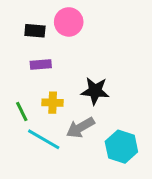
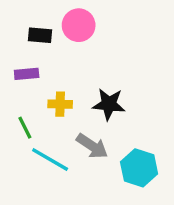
purple rectangle: (41, 65) -> (27, 74), moved
yellow cross: (53, 103) -> (60, 104), moved
gray arrow: (80, 128) -> (92, 146), turned -116

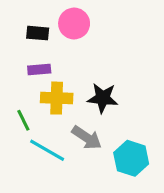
purple rectangle: (27, 74) -> (39, 69), moved
yellow cross: (60, 104) -> (57, 98), size x1.4

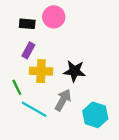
purple rectangle: (39, 69) -> (28, 50), turned -56
gray arrow: (87, 138) -> (63, 100), turned -95

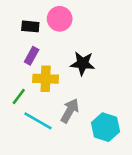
black star: (74, 71) -> (83, 63), moved
green line: (17, 87) -> (19, 97), turned 63

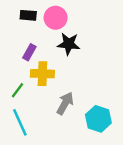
black rectangle: (30, 26) -> (28, 15), moved
black star: (83, 63) -> (69, 44), moved
cyan line: (38, 121) -> (20, 122), moved, turned 36

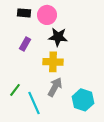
yellow cross: (42, 74) -> (53, 62), moved
green line: (17, 90) -> (15, 90), moved
cyan line: (20, 122) -> (34, 103), moved

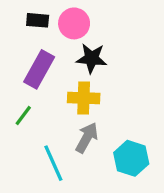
purple rectangle: (25, 44) -> (39, 69), size x1.6
green line: (15, 90) -> (23, 115), moved

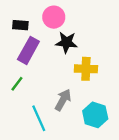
black rectangle: (38, 20) -> (20, 25), moved
yellow cross: (84, 98) -> (86, 69), moved

